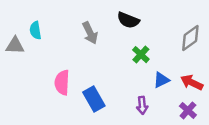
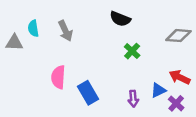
gray arrow: (90, 33) -> (65, 31), moved
gray diamond: (190, 38) -> (179, 36), turned 40
blue triangle: (161, 80) -> (158, 90), moved

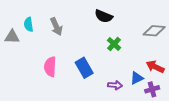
blue rectangle: (88, 93) -> (84, 68), moved
purple arrow: (133, 99) -> (115, 85), turned -80
purple cross: (176, 103) -> (152, 89), turned 32

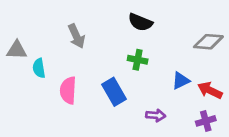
cyan semicircle: (29, 24) -> (39, 68), moved
green cross: (114, 44) -> (138, 60), moved, turned -32
blue triangle: (137, 78) -> (181, 81), moved

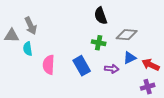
black semicircle: (140, 22) -> (101, 16), turned 48
gray arrow: (76, 36) -> (31, 26), moved
gray diamond: (208, 42) -> (127, 35), moved
purple arrow: (156, 115) -> (112, 69), moved

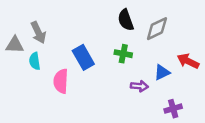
gray diamond: (127, 35) -> (157, 29), moved, turned -30
red arrow: (151, 65) -> (188, 61), moved
blue rectangle: (82, 66) -> (83, 57), moved
purple cross: (148, 87) -> (173, 109), moved

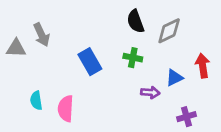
cyan semicircle: (35, 61) -> (36, 101), moved
red arrow: (188, 61) -> (203, 66), turned 55
pink semicircle: (61, 81) -> (66, 109), moved

